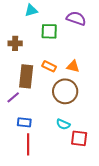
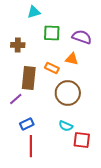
purple semicircle: (76, 18) -> (82, 37), moved
orange triangle: (73, 66) -> (72, 59), moved
blue rectangle: (24, 122) -> (27, 124), turned -32

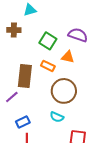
green square: (52, 33) -> (48, 41), moved, turned 30
brown cross: (18, 45) -> (14, 30), moved
cyan semicircle: (66, 126) -> (57, 117), moved

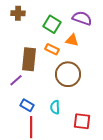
cyan semicircle: (57, 117) -> (55, 107), moved, turned 64
blue rectangle: (23, 122) -> (27, 105), turned 56

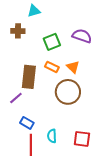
green square: (52, 24) -> (52, 42), turned 36
orange triangle: (72, 40) -> (73, 67), moved, turned 32
cyan semicircle: (55, 107) -> (52, 136), moved

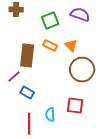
brown circle: (68, 92) -> (82, 70), moved
blue rectangle: (27, 123) -> (27, 93), moved
red square: (82, 139) -> (75, 106), moved

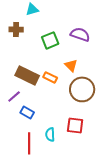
orange rectangle: (50, 46) -> (50, 77), moved
brown rectangle: (27, 56) -> (27, 75), turned -70

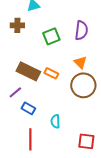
purple semicircle: (80, 34) -> (81, 30), turned 78
orange triangle: (71, 65) -> (80, 62), moved
red square: (75, 125) -> (86, 141), moved
cyan semicircle: (50, 134) -> (55, 121), moved

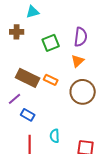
orange triangle: (80, 62) -> (78, 61), moved, turned 32
cyan semicircle: (55, 121) -> (55, 136), moved

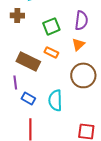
orange rectangle: (51, 80) -> (51, 52), moved
purple line: (15, 99) -> (15, 82), turned -56
cyan semicircle: (55, 136) -> (55, 100), moved, size x1.5

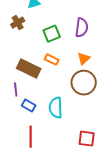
brown cross: (17, 15) -> (18, 23), turned -32
orange triangle: (78, 44) -> (84, 59), moved

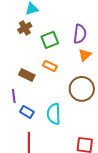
brown cross: (18, 23) -> (25, 28), moved
orange triangle: (84, 59) -> (85, 55), moved
brown rectangle: (29, 69) -> (27, 75), size x0.7

